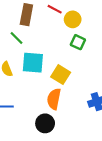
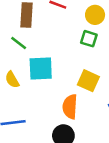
yellow circle: (73, 19) -> (95, 15), moved
yellow square: (61, 75) -> (88, 81), moved

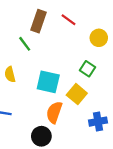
green square: (89, 39) -> (87, 69), moved
cyan square: (41, 68) -> (48, 82), moved

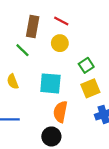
yellow circle: (99, 38) -> (60, 43), moved
green square: (87, 69) -> (86, 65), turned 32
yellow square: (77, 94) -> (90, 88), moved, turned 36

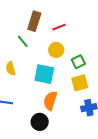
red line: (61, 21) -> (59, 27), moved, turned -56
yellow circle: (60, 43) -> (56, 50), moved

